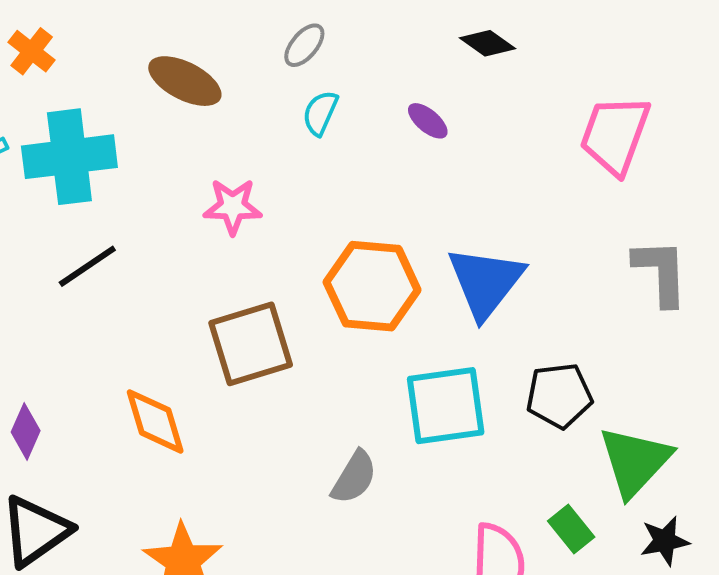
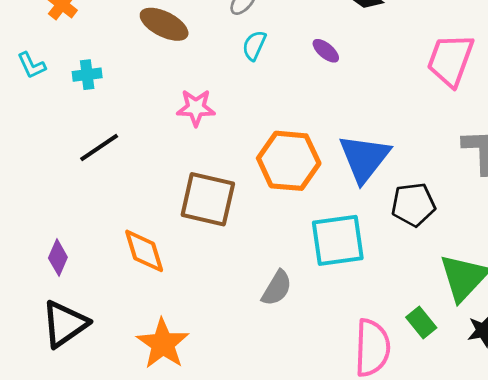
cyan cross: (69, 157) -> (87, 75), size x0.5
brown square: (251, 344) -> (208, 199), turned 30
black pentagon: (559, 396) -> (413, 205), moved

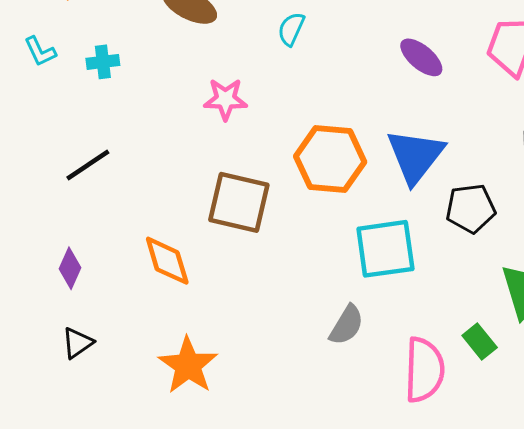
purple ellipse: (326, 51) -> (421, 57), moved, size x1.4
black line: (99, 148) -> (88, 165), moved
gray semicircle: (277, 288) -> (347, 325), moved
black triangle: (65, 324) -> (77, 343), size x0.6

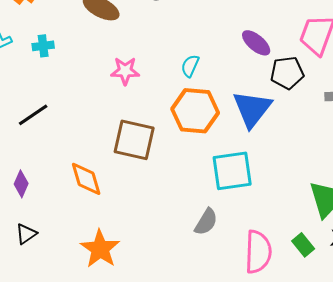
cyan semicircle: (291, 29) -> (190, 66), moved
black pentagon: (471, 208) -> (287, 73), moved
green rectangle: (480, 341) -> (303, 245), moved

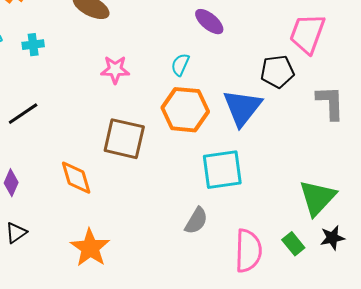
purple ellipse: (256, 43) -> (209, 22), moved

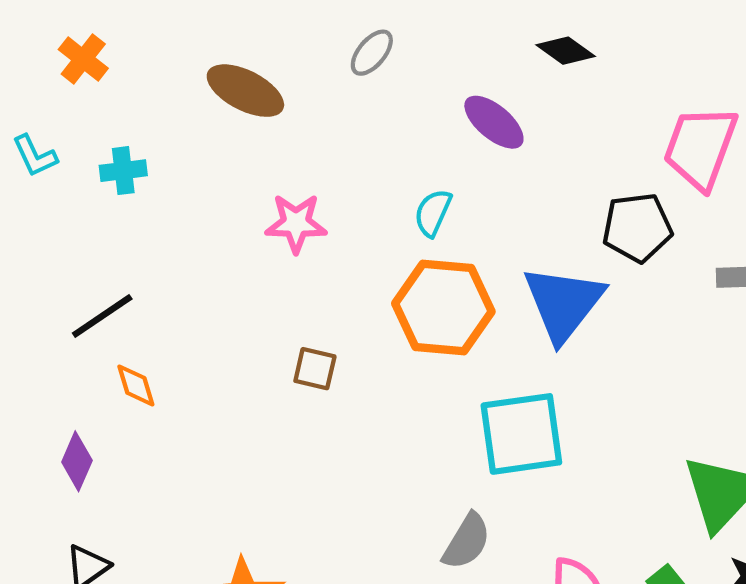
brown square: (124, 139) -> (315, 369), size x0.5
orange diamond: (76, 178) -> (136, 385), moved, size x0.6

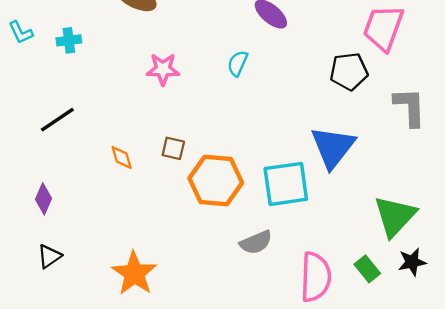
blue triangle: (563, 303) -> (333, 147), moved
orange hexagon: (443, 308) -> (216, 180), moved
orange diamond: (136, 385) -> (122, 158), moved
gray semicircle: (467, 541) -> (256, 242), turned 36

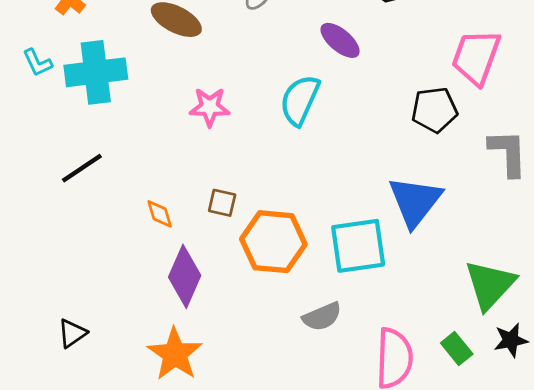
cyan cross: (69, 40) -> (96, 72), size x2.0
cyan semicircle: (238, 63) -> (300, 100), size x1.6
purple diamond: (44, 199) -> (185, 276), moved, size x1.6

